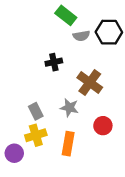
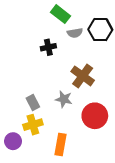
black cross: (54, 62) -> (48, 47), moved
red circle: (103, 126) -> (95, 116), size x1.5
orange rectangle: (68, 144) -> (61, 144), moved

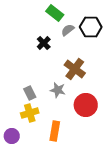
gray semicircle: (75, 33) -> (68, 30), turned 152
black cross: (48, 47) -> (44, 43), turned -32
purple circle: (13, 141) -> (12, 136), moved

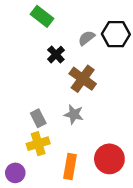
green rectangle: (55, 13) -> (42, 16), moved
brown cross: (75, 69) -> (83, 79), moved
red circle: (86, 105) -> (109, 159), moved

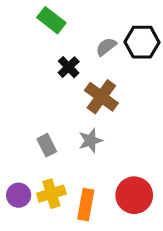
gray star: (74, 114) -> (90, 141), turned -30
yellow cross: (38, 144) -> (51, 194), moved
purple circle: (15, 173) -> (19, 195), moved

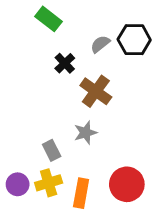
gray rectangle: (47, 145) -> (52, 150), moved

